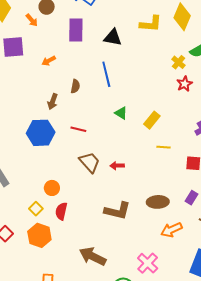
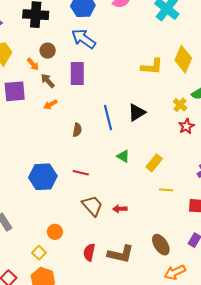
black triangle: (113, 37) -> (137, 112), moved, turned -42
brown arrow: (53, 102) -> (48, 81), moved, turned 119
brown ellipse: (158, 202) -> (161, 245), turned 60
red semicircle: (61, 211) -> (89, 252), moved

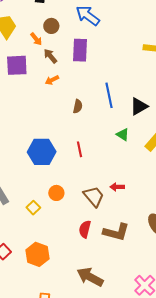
black triangle: (137, 112) -> (139, 106), moved
red line: (81, 173) -> (80, 149), turned 63
brown trapezoid: (92, 206) -> (94, 197), moved
orange circle: (55, 232) -> (56, 193), moved
yellow square: (39, 253) -> (33, 208), moved

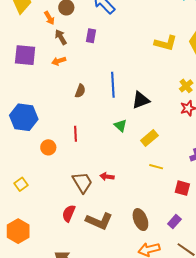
purple rectangle: (80, 50) -> (91, 36), size x0.6
purple square: (17, 65) -> (25, 55), moved
blue hexagon: (42, 152) -> (24, 117), moved
orange circle: (56, 193) -> (48, 147), moved

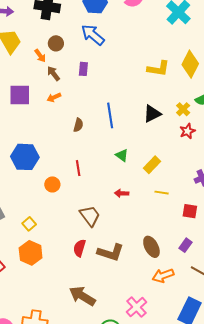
black triangle: (141, 100) -> (152, 114), moved
red arrow: (107, 177) -> (122, 193), moved
orange hexagon: (18, 231) -> (31, 253), moved

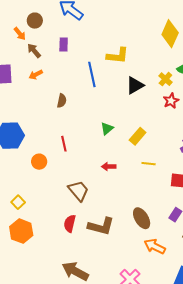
yellow L-shape: (158, 69) -> (118, 56), moved
blue line: (110, 115) -> (92, 74), moved
green triangle: (122, 155) -> (107, 129), turned 48
orange arrow: (163, 276) -> (155, 246), turned 50

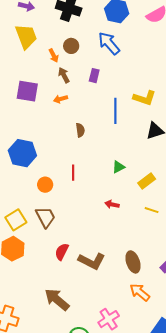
brown semicircle: (62, 101) -> (80, 130), turned -32
brown trapezoid: (78, 191) -> (46, 217), moved
yellow square: (18, 202) -> (16, 220), size x1.5

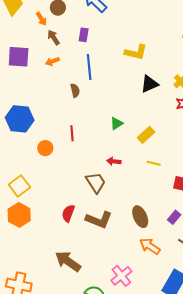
blue line: (115, 111) -> (89, 67), moved
brown trapezoid: (46, 217) -> (96, 183), moved

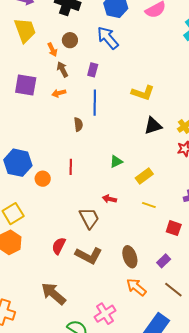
blue hexagon: (20, 119) -> (18, 163), moved

